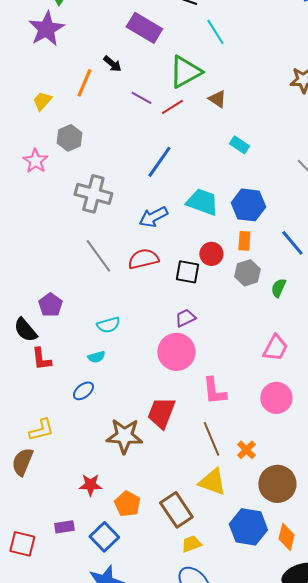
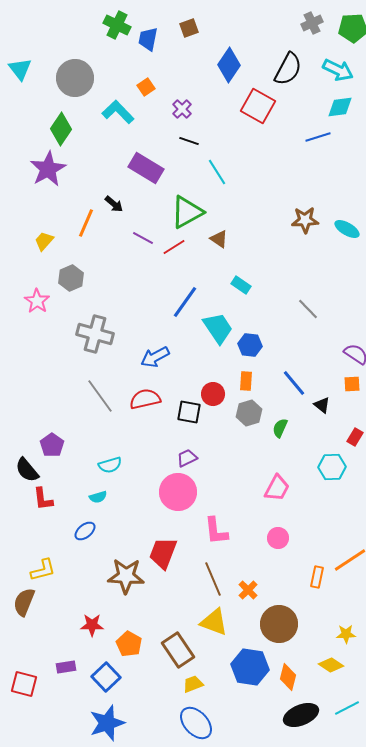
blue line: (159, 162) -> (185, 302), moved
cyan trapezoid: (202, 202) -> (218, 328), moved, turned 36
blue hexagon: (248, 205) -> (250, 345), size x0.7
pink circle: (276, 398) -> (278, 538), size x0.7

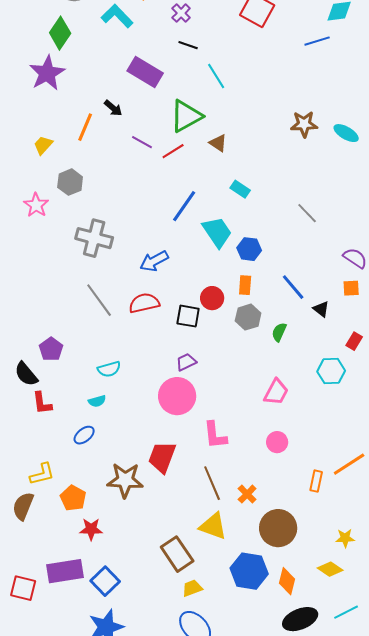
orange pentagon: (129, 644) -> (73, 498), moved
purple rectangle: (66, 667) -> (65, 571), size x1.8

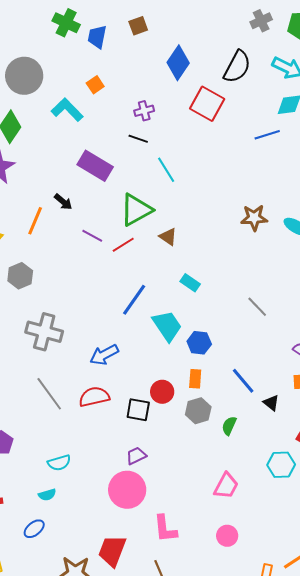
purple cross: (181, 13) -> (144, 111), moved, turned 30

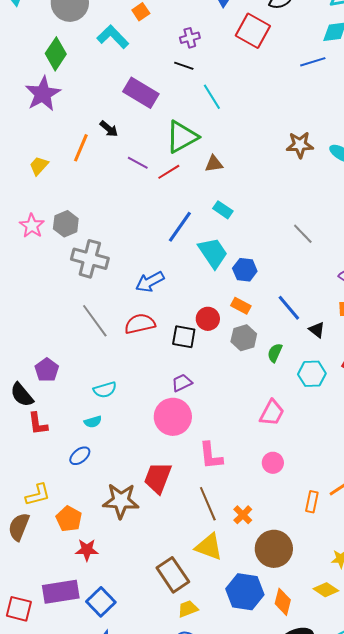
brown triangle: (168, 237) -> (214, 164), turned -42
gray hexagon: (20, 276) -> (66, 224), moved
cyan rectangle: (190, 283) -> (223, 210), moved
orange rectangle: (195, 379) -> (241, 306), turned -66
cyan hexagon: (281, 465) -> (312, 374), moved

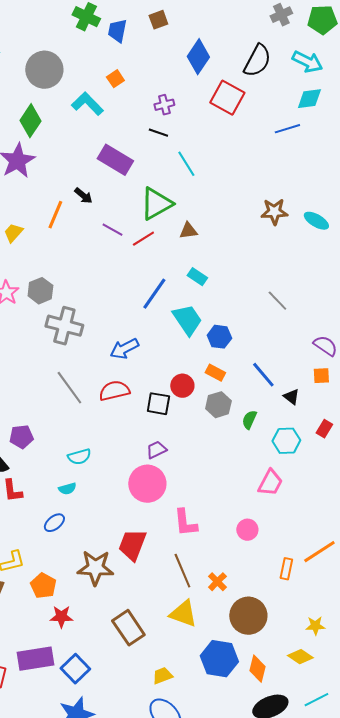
purple pentagon: (47, 370) -> (21, 437), turned 30
pink trapezoid: (272, 413) -> (270, 483), moved
brown rectangle: (173, 575) -> (128, 628), moved

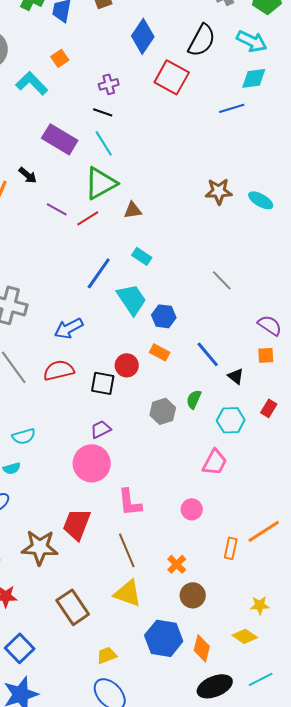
cyan line: (186, 164) -> (104, 143), moved
gray hexagon: (218, 405) -> (163, 411), moved
orange cross: (217, 582) -> (177, 564), moved
brown circle: (248, 616) -> (193, 595), size x0.7

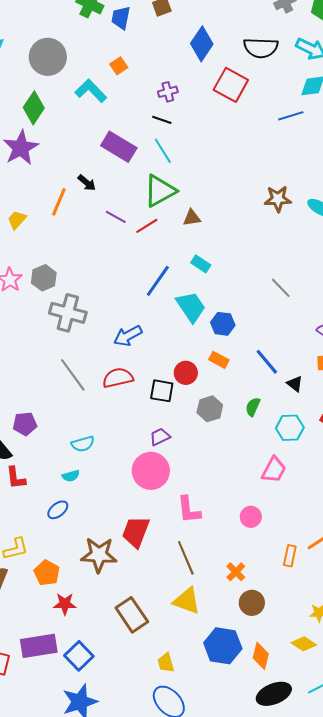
black semicircle: (202, 40) -> (261, 48), turned 64
gray hexagon: (163, 411) -> (210, 409), moved
yellow trapezoid: (107, 655) -> (166, 663), turned -85

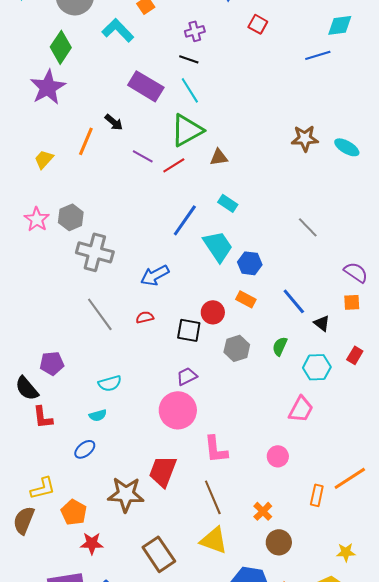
red square: (231, 85) -> (258, 24), size x0.6
red semicircle: (118, 378) -> (145, 317), size x0.6

